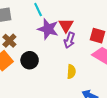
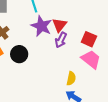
yellow semicircle: (71, 72) -> (71, 78), moved

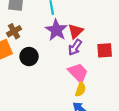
red square: (89, 39) -> (105, 50), turned -35
pink trapezoid: (91, 59) -> (78, 73), moved

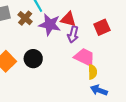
brown cross: (14, 31) -> (25, 18), moved
red triangle: (76, 31) -> (68, 19), turned -42

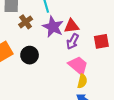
brown cross: (25, 18) -> (26, 22), moved
red triangle: (68, 19) -> (72, 26), turned -35

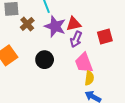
black circle: (30, 55) -> (45, 60), moved
pink trapezoid: (78, 65) -> (84, 63), turned -145

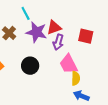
red square: (105, 36) -> (86, 36), turned 35

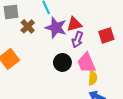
red square: (86, 36) -> (106, 35), turned -35
black circle: (30, 66) -> (62, 62), moved

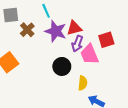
pink trapezoid: (86, 63) -> (89, 54), moved
yellow semicircle: (93, 78) -> (83, 83), moved

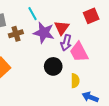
red triangle: (74, 28) -> (62, 28), turned -35
brown cross: (27, 30) -> (16, 34), turned 32
red square: (106, 40) -> (91, 16), moved

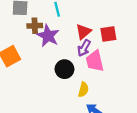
red square: (91, 16) -> (108, 34), moved
purple star: (44, 33) -> (48, 36), moved

